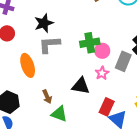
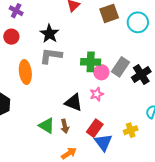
black star: (44, 23) -> (49, 34), turned -30
gray rectangle: (123, 61) -> (121, 67), moved
brown arrow: (47, 97) -> (65, 126), moved

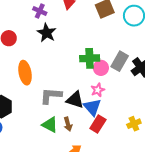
purple cross: (16, 11) -> (40, 11), moved
gray L-shape: (51, 56) -> (51, 96), moved
blue triangle: (103, 142) -> (92, 107), moved

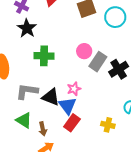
green cross: (90, 58) -> (44, 56), moved
pink circle: (101, 68) -> (84, 51), moved
brown arrow: (68, 124) -> (43, 129), moved
yellow cross: (134, 124) -> (108, 125), turned 32

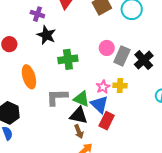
black triangle: (51, 97) -> (79, 115), moved
green triangle: (24, 120) -> (81, 99), moved
yellow cross: (108, 125) -> (120, 86), moved

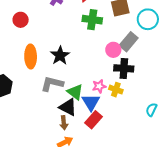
black star: (46, 35) -> (60, 56), moved
gray rectangle: (122, 56) -> (129, 42), moved
green cross: (68, 59) -> (92, 20), moved
black cross: (144, 60) -> (124, 68), moved, turned 30

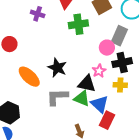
orange ellipse: (31, 56) -> (29, 77), turned -30
pink star: (99, 86) -> (99, 71), moved
black triangle: (68, 107) -> (87, 84), moved

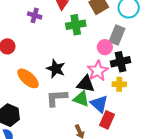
pink star: (99, 71) -> (98, 71), size x1.5

